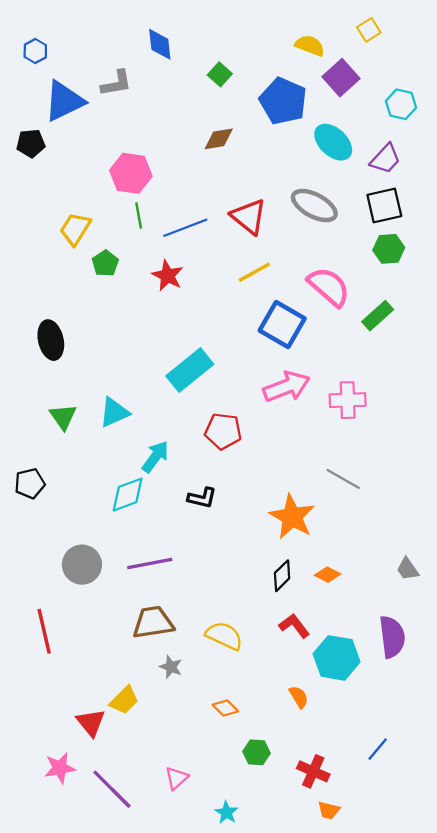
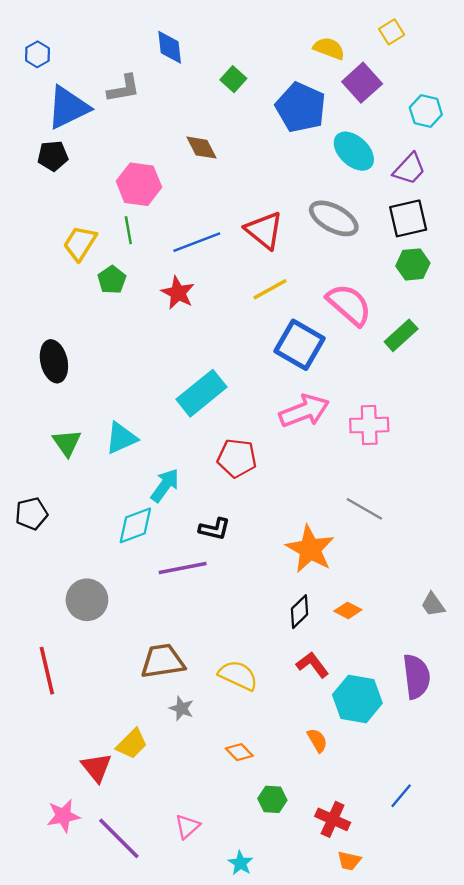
brown diamond: (219, 139) -> (202, 148), moved, turned 72
black pentagon: (31, 143) -> (53, 156), moved
green line: (139, 216) -> (128, 230), moved
purple line: (150, 563) -> (183, 568), moved

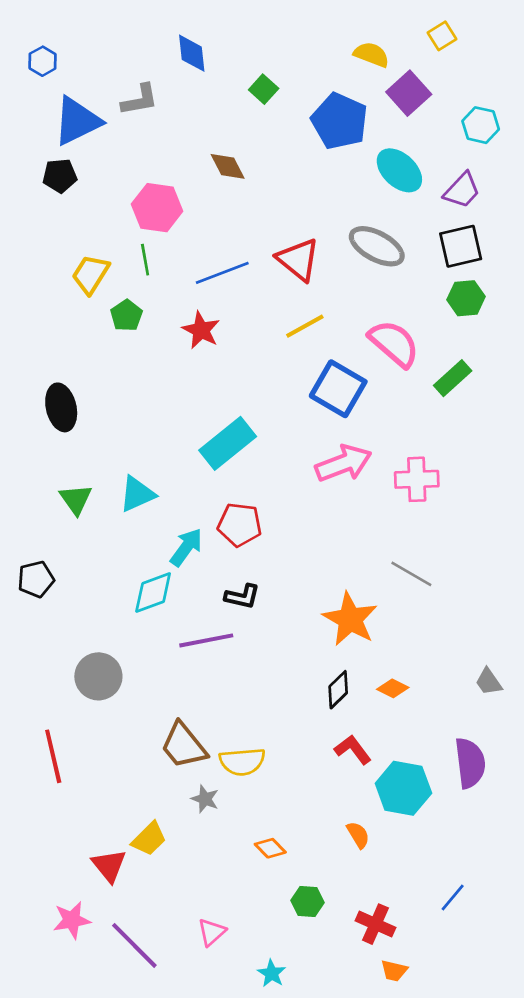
red pentagon: (237, 458) -> (240, 525), moved
brown trapezoid: (163, 661) -> (184, 746), turned -120
yellow semicircle: (238, 675) -> (242, 762), moved, turned 150

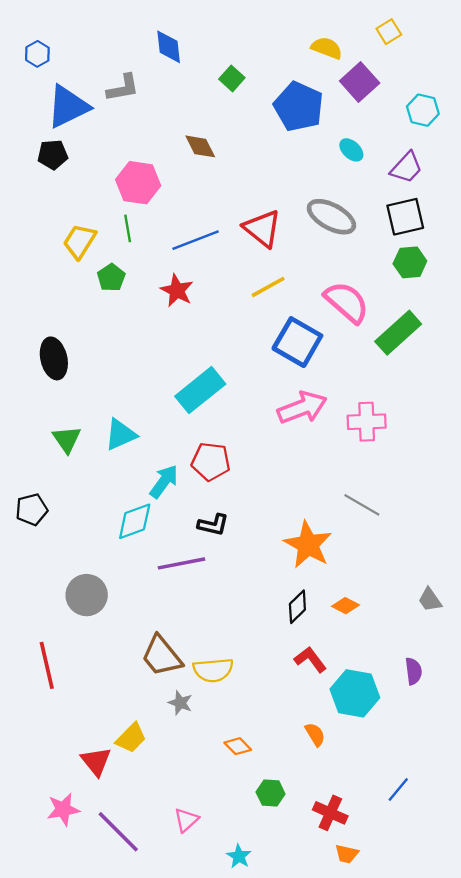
cyan ellipse: (399, 170) -> (351, 150), size x0.6
green rectangle: (453, 378) -> (398, 333), size x1.4
purple semicircle: (470, 763) -> (413, 671), size x0.6

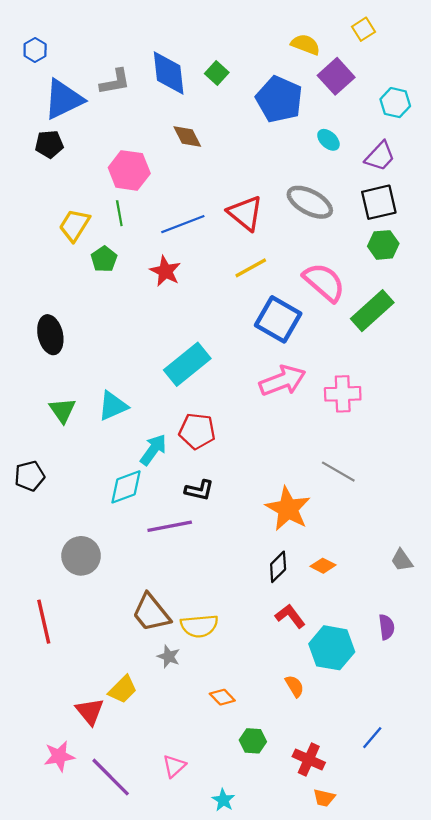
blue diamond: (169, 47) -> (169, 73), moved, size x1.4

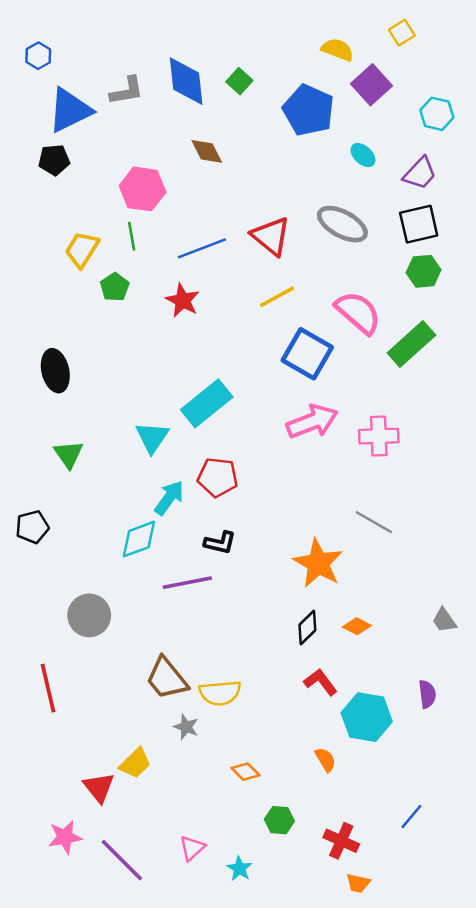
cyan triangle: (113, 406) -> (152, 437), moved, turned -32
cyan star: (223, 800) -> (239, 869), moved

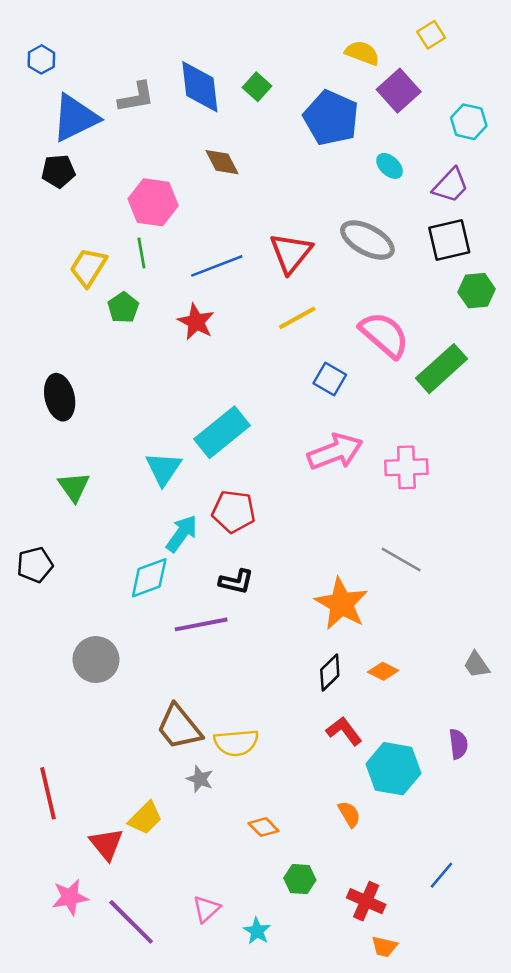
red triangle: (271, 236) -> (291, 253), turned 30
green hexagon: (424, 271) -> (477, 291), moved
blue square: (307, 354) -> (330, 379), size x0.6
red line: (48, 688) -> (48, 793), moved

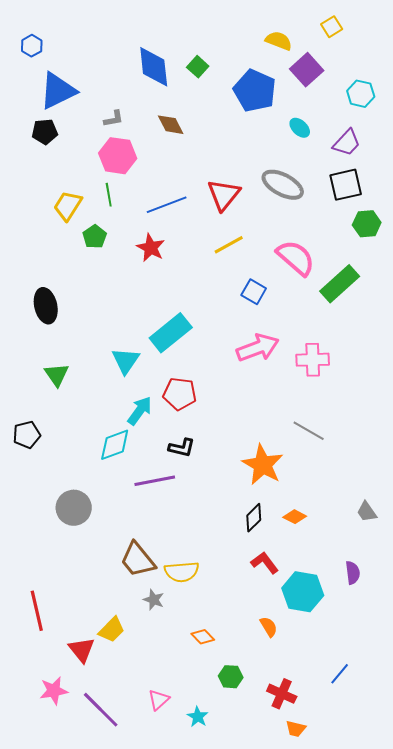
gray L-shape: (136, 97) -> (114, 119), moved, size x0.7

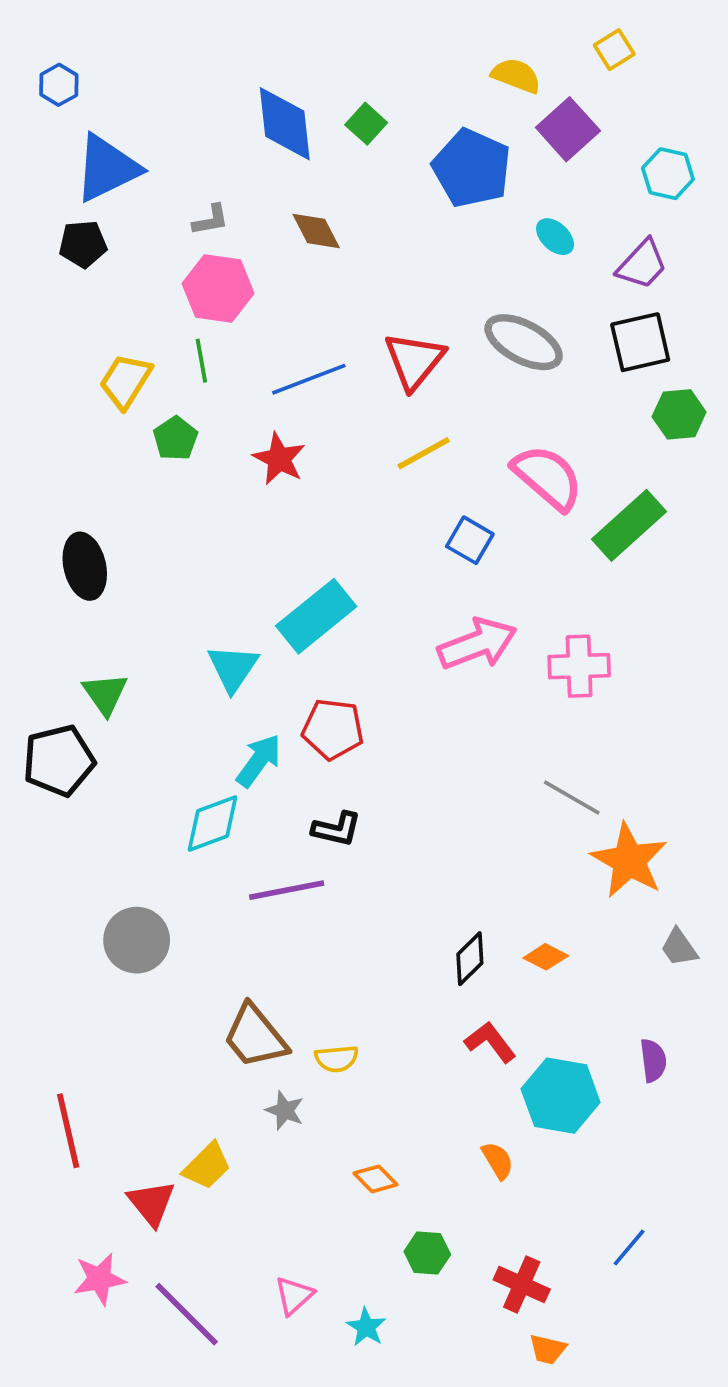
black pentagon: (27, 435) -> (59, 761), moved, size x1.4
orange star: (263, 465) -> (629, 861), moved
yellow semicircle: (182, 572) -> (337, 1059), size x0.7

